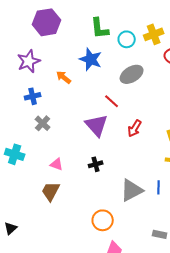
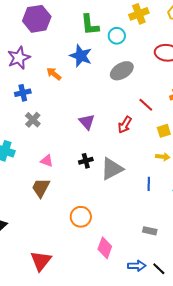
yellow cross: (154, 34) -> (139, 14), moved
red line: (112, 101) -> (146, 105), moved
purple triangle: (97, 125) -> (87, 122), size x0.7
gray triangle: (132, 190) -> (112, 169), moved
orange circle: (103, 220) -> (81, 217), moved

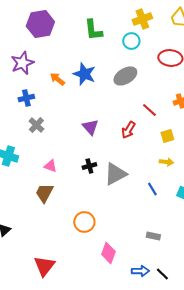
cyan circle: (117, 36) -> (131, 41), moved
blue star: (81, 56) -> (84, 74), moved
blue line: (149, 184) -> (152, 189), turned -32

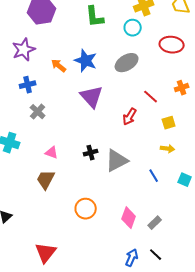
purple triangle: (90, 127) -> (92, 97), moved, size x1.4
gray rectangle: (153, 236) -> (155, 223), turned -56
pink diamond: (108, 253) -> (129, 218), moved
blue arrow: (140, 271) -> (132, 258), moved, turned -66
black line: (162, 274) -> (156, 255), moved

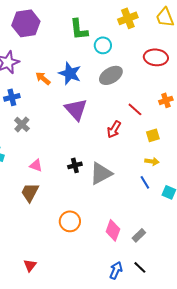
cyan circle: (133, 28) -> (103, 45), moved
blue line: (154, 176) -> (145, 182), moved
red triangle: (46, 253) -> (30, 265), size x0.6

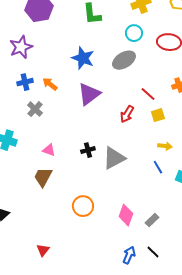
cyan circle: (103, 45) -> (134, 33), moved
orange arrow: (43, 78) -> (50, 84), moved
purple triangle: (76, 109) -> (89, 94), turned 35
yellow square: (153, 135) -> (158, 115), moved

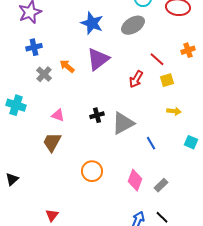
orange arrow: (50, 84) -> (67, 66), moved
blue line: (158, 167) -> (151, 143), moved

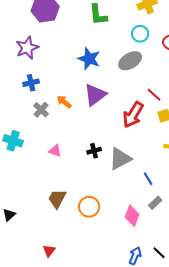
red arrow: (136, 79) -> (133, 115), size x1.5
brown trapezoid: (52, 142) -> (57, 199), moved
gray rectangle: (161, 185) -> (155, 203), moved

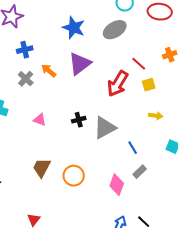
blue cross: (31, 83) -> (25, 50), moved

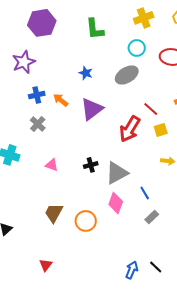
blue star: (74, 28) -> (86, 73), size x0.6
orange arrow: (49, 71) -> (61, 100), moved
pink diamond: (117, 185) -> (116, 203), moved

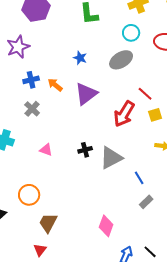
pink diamond: (116, 203) -> (106, 226), moved
brown trapezoid: (54, 213) -> (48, 223), moved
orange circle: (86, 221) -> (29, 195), moved

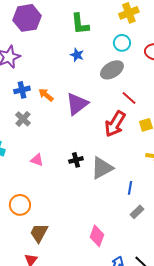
blue star: (80, 58) -> (77, 55), moved
red line: (145, 94) -> (129, 98), moved
blue line: (139, 178) -> (130, 188), turned 40

